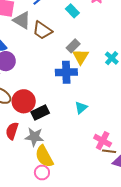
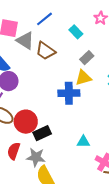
gray rectangle: (73, 46) -> (87, 58), moved
yellow triangle: (81, 57) -> (83, 78), turned 42
cyan triangle: (81, 108) -> (83, 142), moved, turned 40

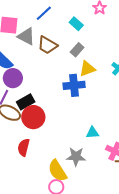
gray rectangle: (87, 58) -> (77, 50), moved
black rectangle: (42, 133) -> (26, 102), moved
gray star: (36, 157) -> (76, 157), moved

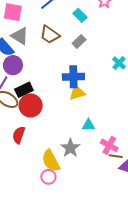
gray triangle: (26, 36) -> (20, 36), moved
yellow triangle: (87, 69) -> (77, 93), moved
gray star: (76, 157) -> (70, 148), turned 30

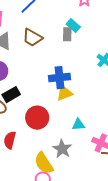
cyan rectangle: (80, 15) -> (73, 25), moved
gray rectangle: (79, 41) -> (67, 34), moved, turned -40
red circle: (31, 105) -> (37, 118), moved

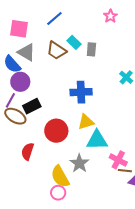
cyan rectangle: (73, 25) -> (74, 42), moved
yellow triangle: (64, 93) -> (86, 122), moved
cyan triangle: (78, 125) -> (97, 140), size x1.6

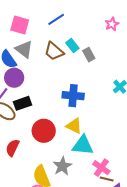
gray rectangle: (91, 49) -> (89, 55), turned -40
yellow triangle: (86, 122) -> (74, 126), turned 36

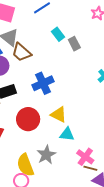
brown trapezoid: (54, 51) -> (21, 52), moved
blue cross: (73, 96) -> (43, 83), moved, turned -30
cyan triangle: (83, 145) -> (67, 134), size x0.7

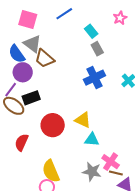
cyan rectangle: (58, 34) -> (91, 31), moved
blue cross: (43, 83) -> (94, 78), moved
gray star: (46, 155) -> (92, 172), moved, turned -30

